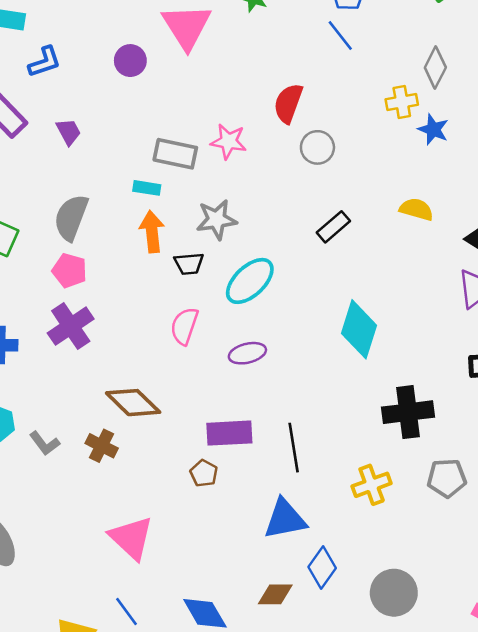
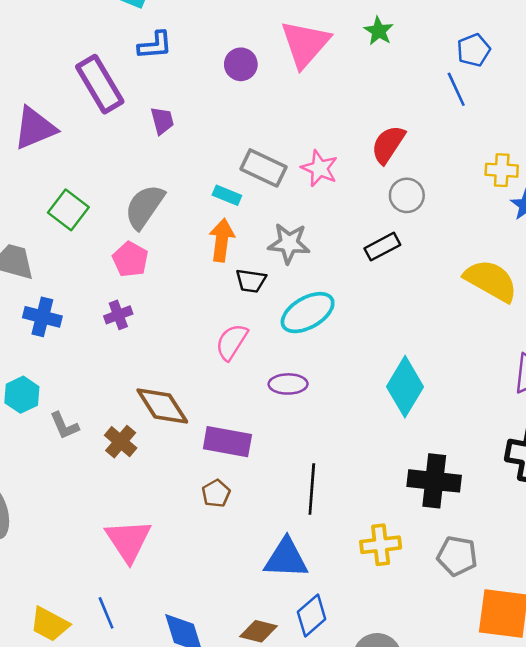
yellow semicircle: (416, 209) -> (491, 281), size x1.6
black rectangle: (333, 227) -> (382, 247), moved
purple cross: (71, 326) -> (118, 315), size x0.6
purple rectangle: (229, 433) -> (227, 442), moved

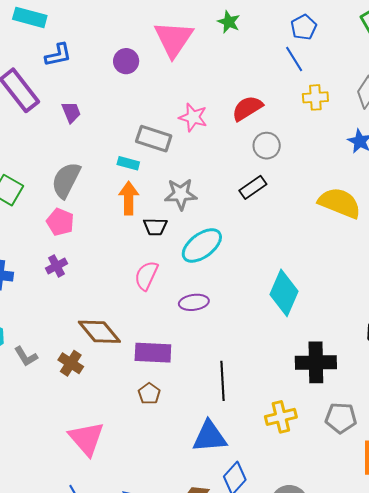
red semicircle: (388, 144) -> (247, 108), turned 32
pink star: (319, 168) -> (193, 117), moved
yellow cross: (502, 170) -> (315, 97), moved

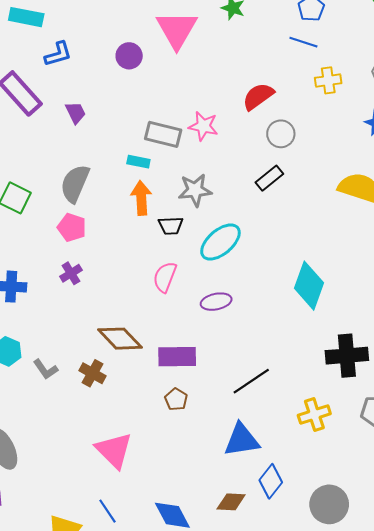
blue line: (294, 59) -> (303, 42), turned -36
pink star: (193, 117) -> (203, 126), moved
black line: (223, 381) -> (251, 381), turned 63

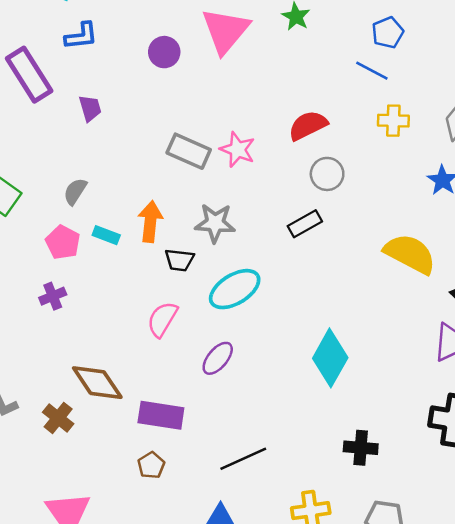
cyan rectangle: (138, 162) -> (106, 235), moved
gray semicircle: (75, 183) -> (75, 191), size x0.6
purple ellipse: (216, 302) -> (218, 358), turned -48
black cross: (347, 356) -> (361, 448), size x0.7

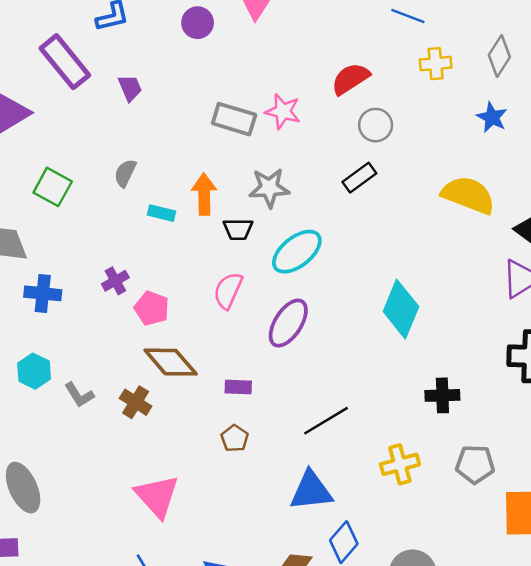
pink pentagon: (63, 242) -> (152, 308), moved
purple ellipse: (218, 358) -> (288, 323), size x1.4
purple rectangle: (161, 415) -> (238, 387), size x0.6

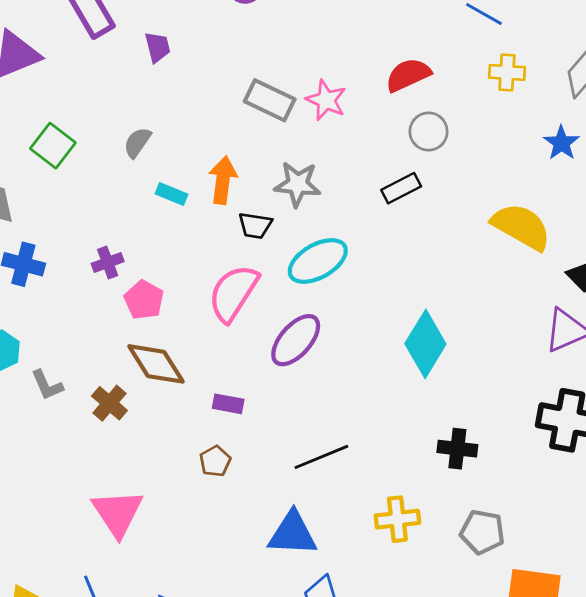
pink semicircle: (228, 291) -> (233, 293), size x1.4

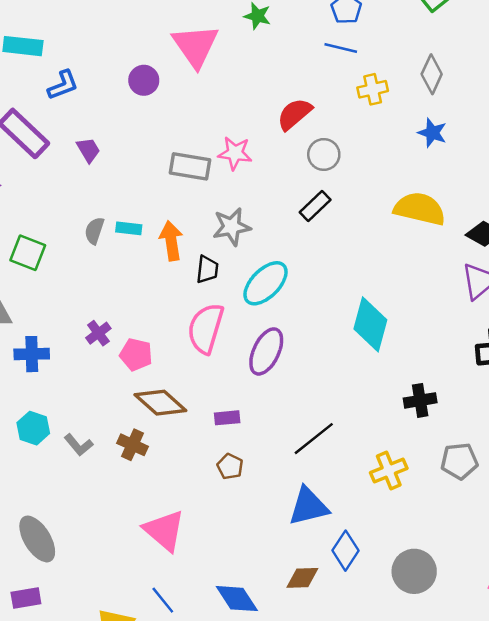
cyan rectangle: (172, 194) -> (129, 228), moved
black trapezoid: (255, 225) -> (207, 269), turned -76

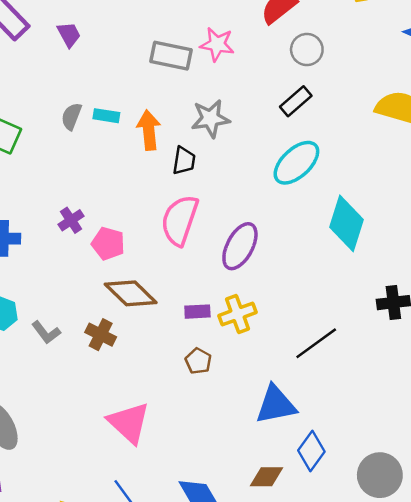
cyan ellipse: (266, 283) -> (296, 163), moved
black line: (314, 439) -> (316, 343), moved
yellow cross: (389, 471) -> (238, 314), moved

